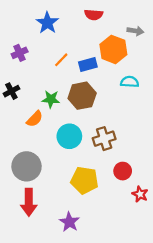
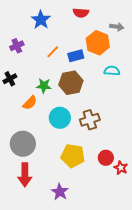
red circle: (123, 171) -> (106, 158), moved

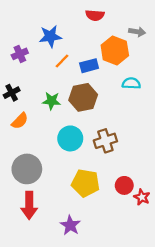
blue star: (41, 20) -> (50, 36), moved, turned 30
orange semicircle: (30, 103) -> (20, 121), moved

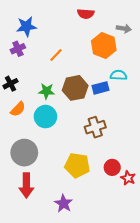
blue star: (50, 36) -> (26, 26), moved
blue rectangle: (89, 66) -> (101, 88), moved
cyan circle: (70, 138) -> (45, 117), moved

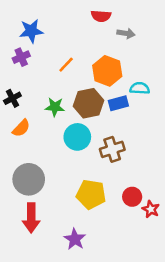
gray arrow: (124, 29) -> (126, 33), moved
orange hexagon: (104, 46) -> (107, 71), moved
cyan circle: (45, 117) -> (77, 137), moved

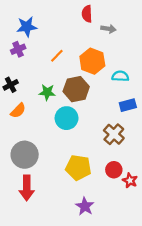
red semicircle: (101, 16) -> (87, 14), turned 84
blue rectangle: (118, 103) -> (128, 105), moved
brown cross: (112, 149) -> (114, 134), moved, turned -30
purple star: (75, 239) -> (85, 206), moved

